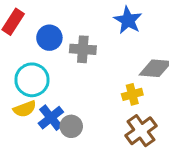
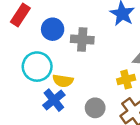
yellow semicircle: (25, 109) -> (63, 81), moved, turned 30
gray circle: (71, 126) -> (95, 108), moved

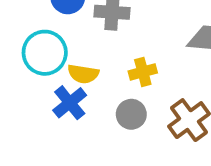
yellow cross: (126, 79) -> (143, 72), moved

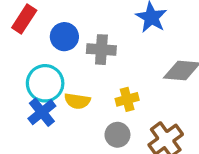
blue cross: (70, 103) -> (42, 112), moved

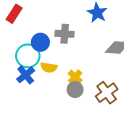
blue circle: (64, 37) -> (40, 42), moved
yellow cross: (127, 99) -> (75, 77), moved, turned -32

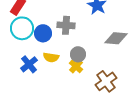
cyan circle: (28, 56) -> (22, 28), moved
gray circle: (75, 90) -> (78, 54), moved

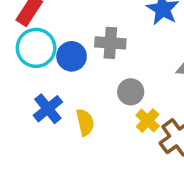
yellow semicircle: (51, 57) -> (85, 122), moved, turned -112
yellow cross: (76, 66) -> (148, 121), moved

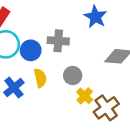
yellow semicircle: (85, 122) -> (40, 78), moved

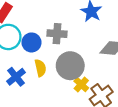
gray circle: (73, 76) -> (70, 66), size x1.6

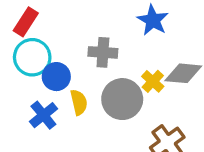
blue circle: (32, 42) -> (56, 77), moved
yellow cross: (81, 84) -> (153, 81), moved

